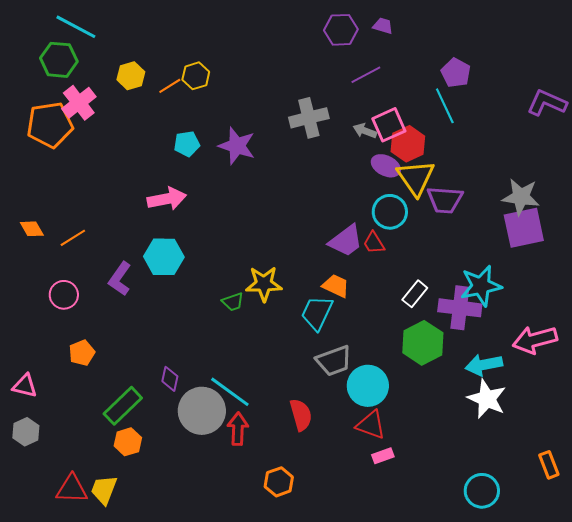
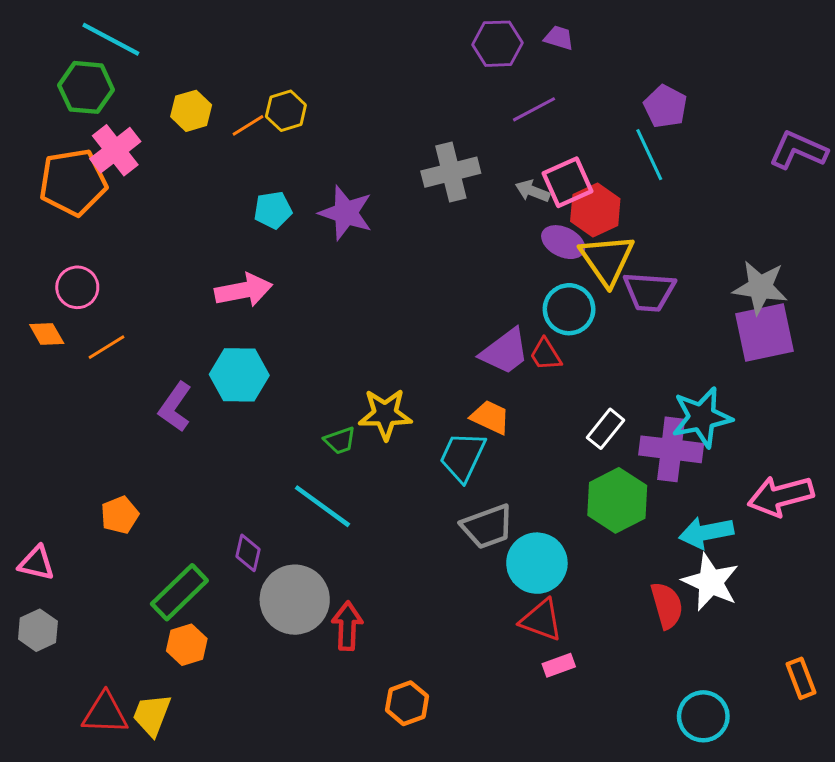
pink circle: (64, 295) -> (77, 287), moved
cyan line: (230, 392) -> (322, 506), moved
red semicircle: (301, 415) -> (667, 605), moved

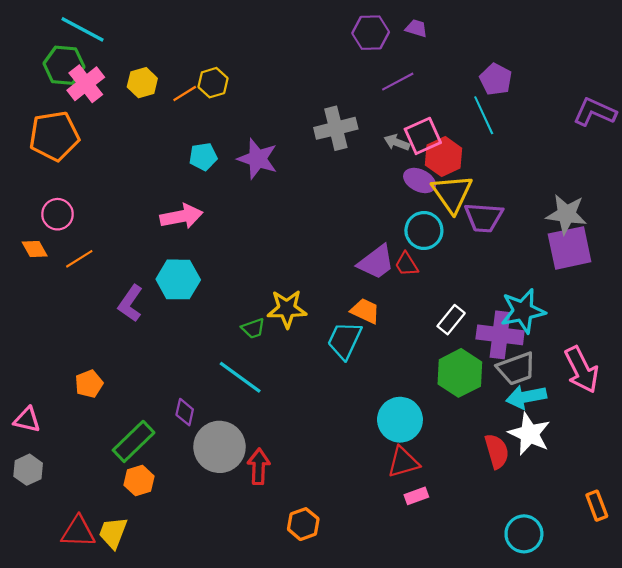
pink cross: (115, 150) -> (86, 84), moved
pink arrow: (781, 496) -> (582, 370), turned -102
gray trapezoid: (487, 527) -> (516, 369), moved
red triangle: (541, 620) -> (403, 462), turned -36

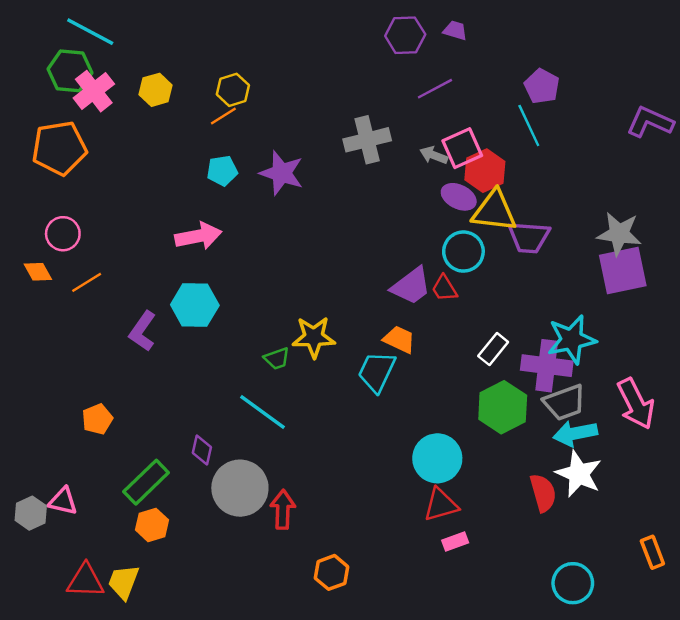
orange line: (185, 94) -> (223, 116), moved
yellow triangle: (452, 194) -> (494, 211), turned -48
pink triangle: (27, 420) -> (63, 501), moved

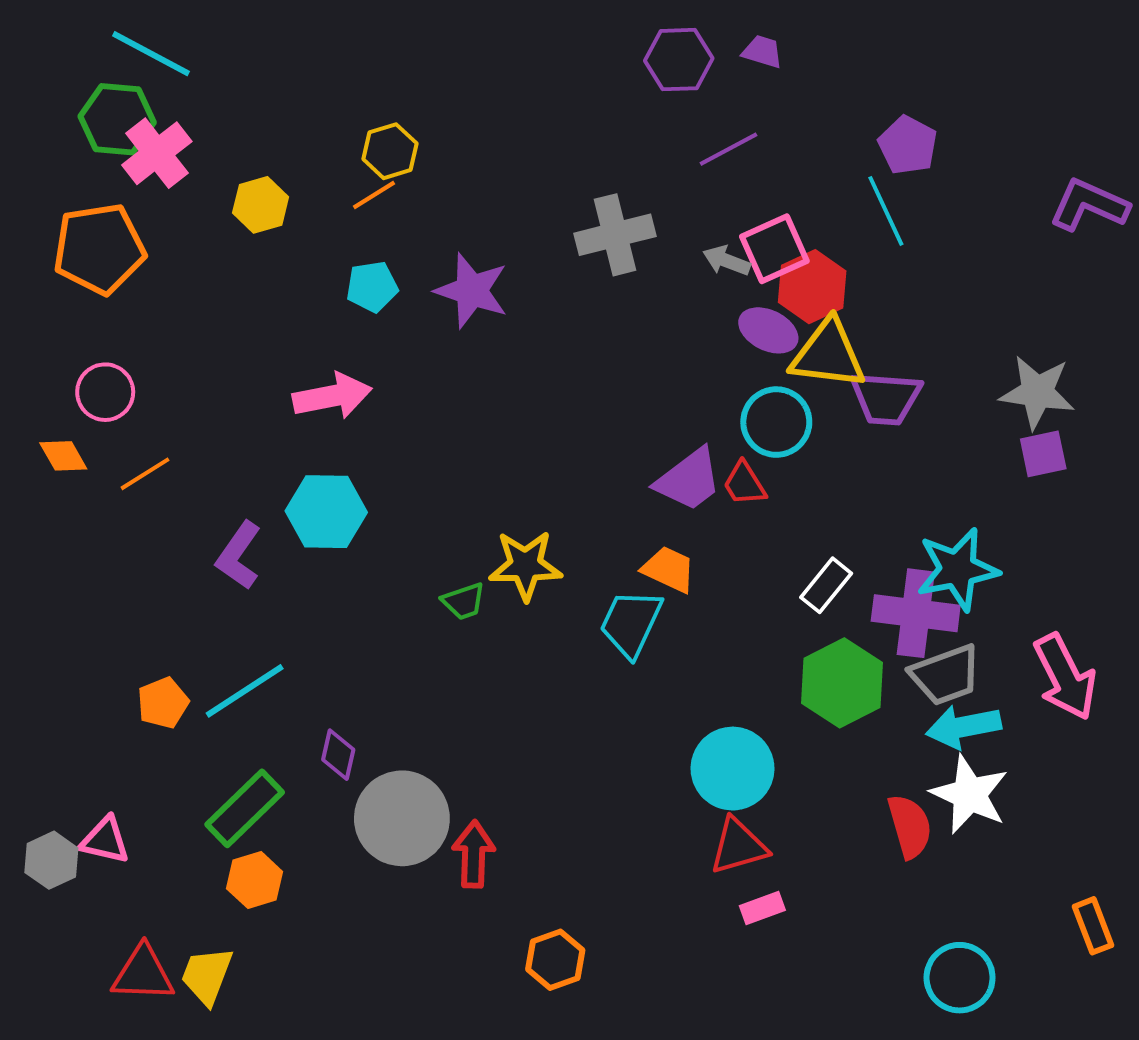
yellow hexagon: (156, 90) -> (261, 205), moved
purple square: (623, 271) -> (1043, 454), size x0.6
cyan line: (263, 412) -> (245, 691), moved, turned -69

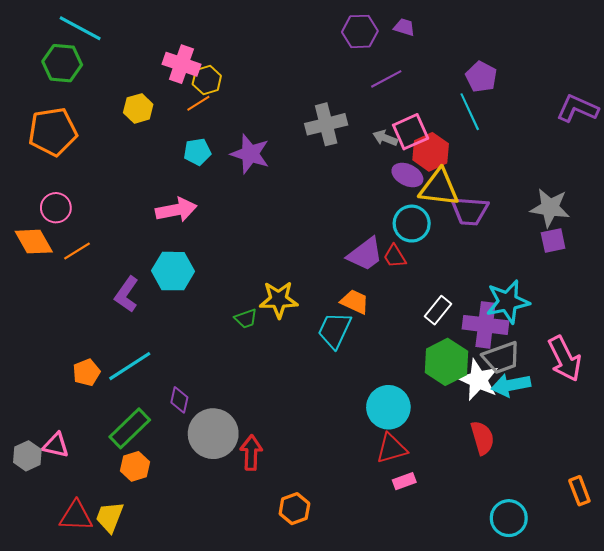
pink cross: (157, 153) -> (181, 64), moved, turned -33
orange diamond: (63, 456) -> (34, 242), size x1.5
white star: (969, 794) -> (478, 380), moved

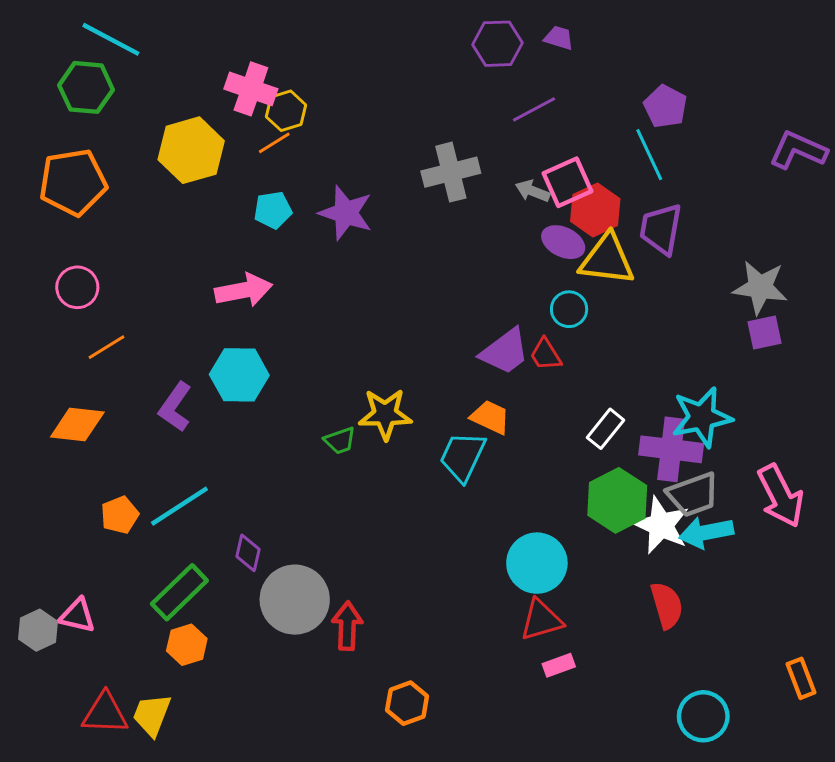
yellow hexagon: (138, 108) -> (191, 150), size x1.6
purple trapezoid: (470, 211) -> (661, 229), moved, turned 96
cyan circle: (412, 224) -> (569, 309), size x0.7
orange diamond: (34, 242) -> (77, 424), moved, turned -54

